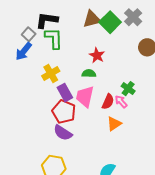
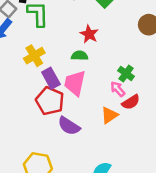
red semicircle: (108, 102) -> (131, 102), moved, turned 35
purple semicircle: (63, 133) -> (69, 126), moved

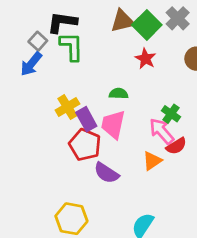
red star: (89, 34) -> (145, 59), moved
yellow cross: (34, 56) -> (67, 107), moved
pink arrow: (118, 89) -> (162, 131), size x1.5

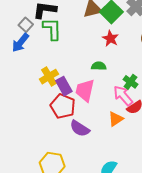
green semicircle: (119, 94) -> (99, 66), moved

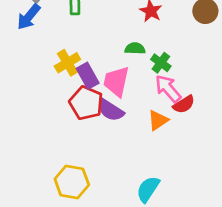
green cross: (131, 82) -> (161, 63), moved
purple semicircle: (80, 128) -> (111, 110), moved

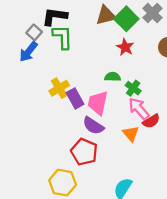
red pentagon: (86, 103) -> (84, 152), moved
orange triangle: (158, 120) -> (131, 134), turned -36

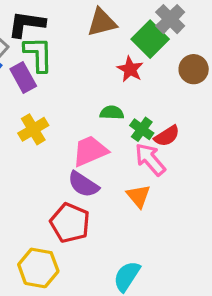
green square: (126, 19) -> (150, 39), moved
purple rectangle: (75, 98) -> (23, 78), moved
pink trapezoid: (98, 103) -> (90, 151), turned 55
red semicircle: (151, 121) -> (167, 136), moved

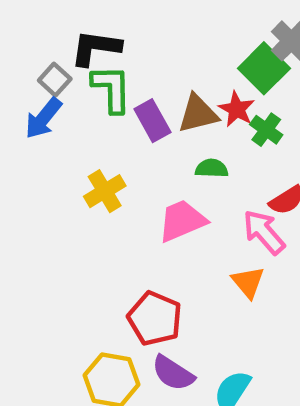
brown triangle: (102, 22) -> (198, 114), moved
purple rectangle: (23, 78) -> (152, 121), moved
green cross: (142, 129) -> (266, 130), moved
purple semicircle: (83, 184) -> (173, 373), moved

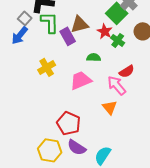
brown triangle: (198, 114) -> (80, 24), moved

